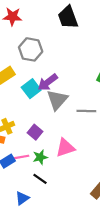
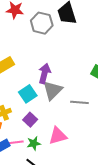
gray hexagon: (31, 49) -> (42, 23), moved
purple arrow: (48, 82) -> (44, 73), turned 138
cyan square: (31, 89) -> (28, 94), moved

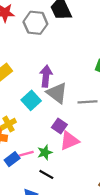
gray triangle: (53, 90) -> (57, 93), turned -30
purple square: (30, 120) -> (59, 126), moved

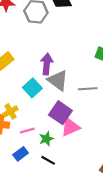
purple square: (59, 126) -> (60, 113), size x1.5
pink line: (26, 154) -> (27, 131), moved
blue rectangle: (12, 159) -> (21, 154), moved

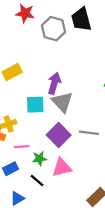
cyan square: (32, 88) -> (35, 105), turned 30
gray line: (88, 89) -> (89, 133), moved
pink triangle: (70, 127) -> (62, 168), moved

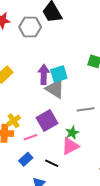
cyan square: (35, 105) -> (59, 74), moved
purple square: (59, 135) -> (47, 120), moved, turned 30
green star: (39, 158) -> (72, 133), moved

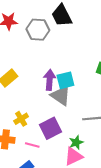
yellow cross: (14, 121) -> (21, 119), moved
pink line: (30, 137) -> (32, 145), turned 32

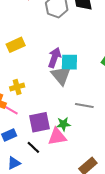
purple square: (51, 128) -> (40, 122), moved
pink line: (32, 145) -> (11, 110), moved

